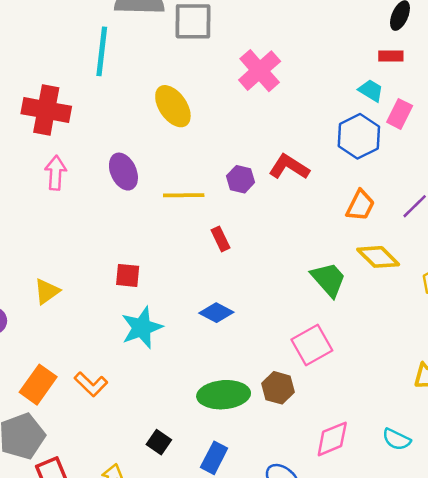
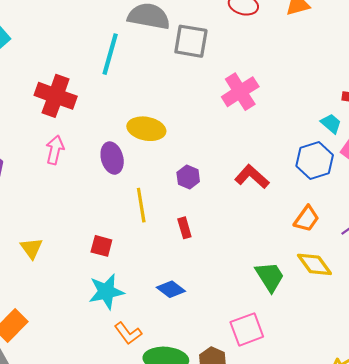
yellow ellipse: (173, 106) -> (146, 129), moved, turned -54
purple hexagon: (241, 179) -> (188, 177), moved
yellow line: (184, 195) -> (141, 205), moved, turned 72
yellow triangle: (47, 291) -> (31, 248), turned -40
orange L-shape: (91, 384) -> (128, 333), moved

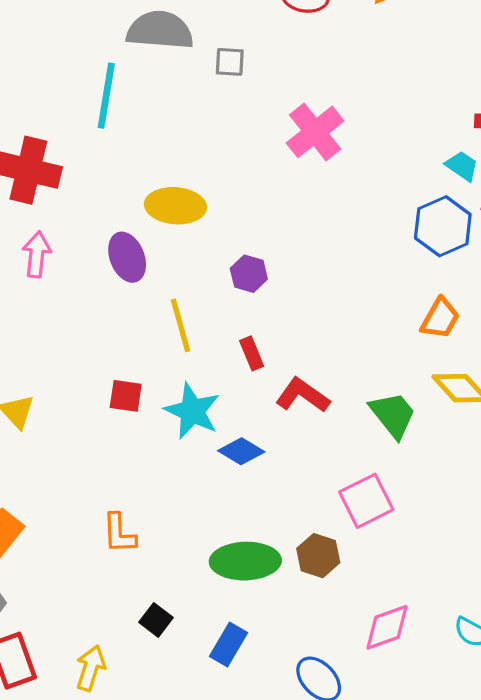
gray square: (191, 41) -> (230, 62), size x0.6
red L-shape: (252, 177) -> (303, 395), moved
cyan star: (106, 292) -> (192, 411), moved, turned -30
orange L-shape: (128, 333) -> (119, 533), moved, turned 40

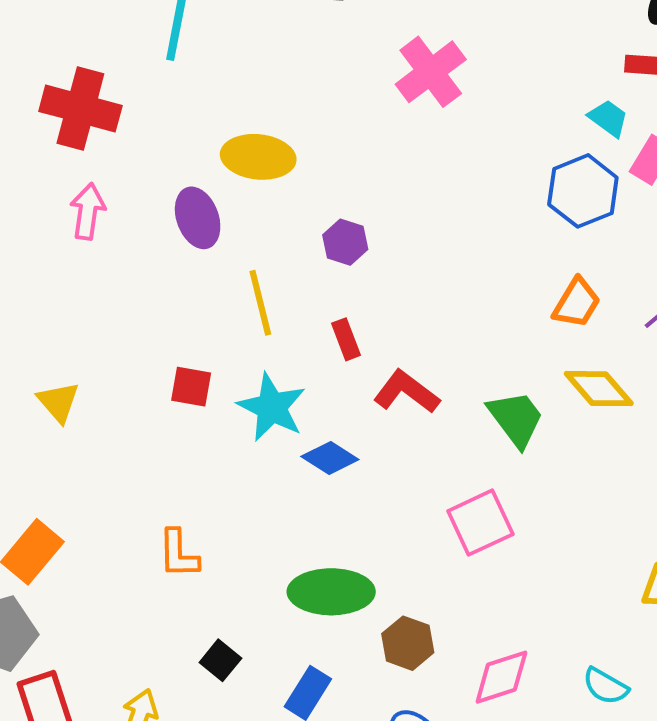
brown hexagon: (318, 556) -> (408, 643), moved

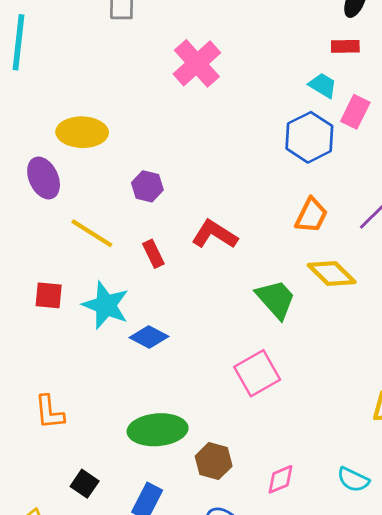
yellow line: (260, 303) -> (92, 233), turned -39
red L-shape: (406, 392) -> (215, 234), moved
pink diamond: (501, 677) -> (281, 479), size x0.7

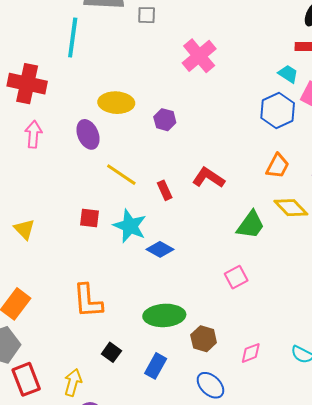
purple hexagon: (147, 186) -> (165, 120), moved
green trapezoid: (276, 299) -> (251, 225), turned 76
pink square: (257, 373) -> (236, 277), size x0.7
orange L-shape: (49, 412) -> (88, 301), size x1.4

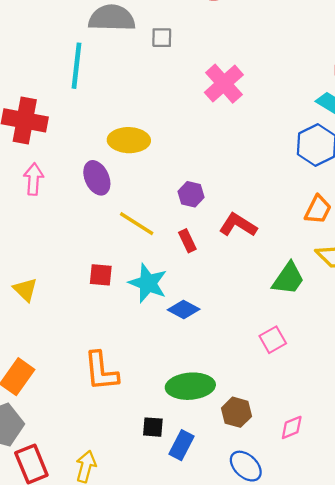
purple hexagon: (165, 120) -> (191, 194), moved
black square: (111, 352) -> (153, 427), moved, turned -30

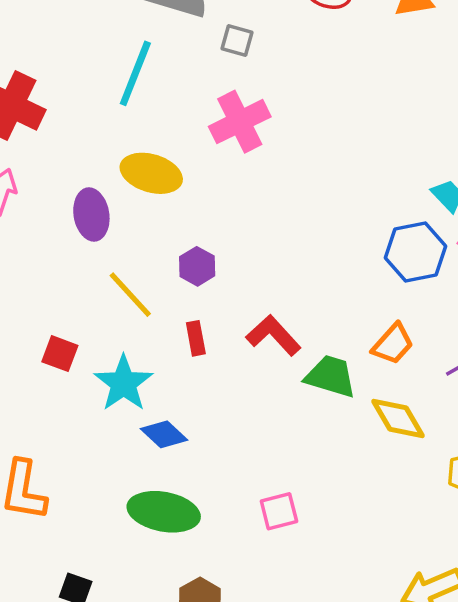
cyan line: (77, 66) -> (135, 73), moved
pink cross: (224, 84) -> (240, 122), moved
purple hexagon: (191, 194) -> (197, 266), moved
green trapezoid: (288, 279) -> (331, 376), moved, turned -123
green ellipse: (190, 386) -> (164, 512), moved

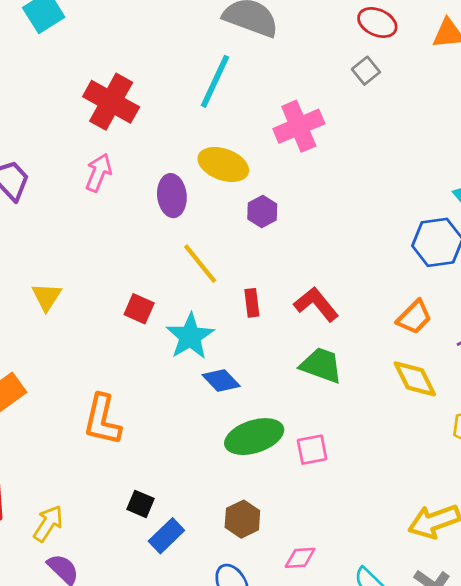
gray square: (237, 40) -> (366, 71), moved, turned 32
purple hexagon: (197, 266) -> (262, 211), moved
green trapezoid: (331, 376) -> (321, 365), moved
green ellipse: (164, 512) -> (254, 437), moved, turned -32

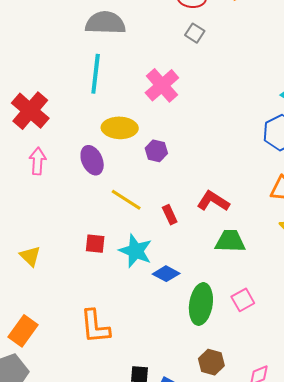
red cross: (111, 102) -> (30, 111), turned 30
green ellipse: (254, 437) -> (201, 304), turned -45

